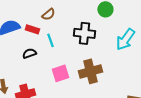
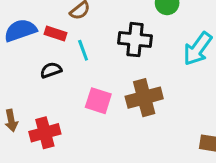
pink square: (60, 73) -> (98, 101), turned 36

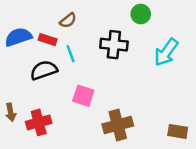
black semicircle: (51, 70) -> (44, 70), size x1.5
brown cross: (144, 98) -> (118, 125), moved

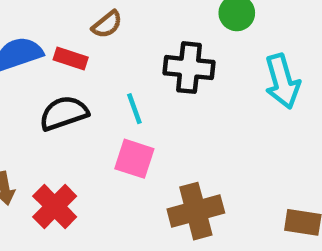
cyan arrow: (166, 52) -> (282, 81), turned -52
cyan line: (71, 54) -> (134, 109), moved
red cross: (39, 122) -> (55, 206), turned -30

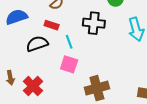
red rectangle: (71, 59) -> (52, 25), moved

